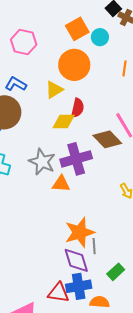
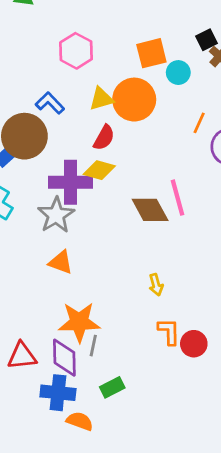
yellow triangle: (54, 90) -> (101, 99), moved
red semicircle: (78, 108) -> (104, 138), moved
purple cross: (76, 159) -> (70, 182), moved
orange triangle: (61, 184) -> (61, 262), moved
red triangle: (58, 293) -> (22, 356), moved, turned -30

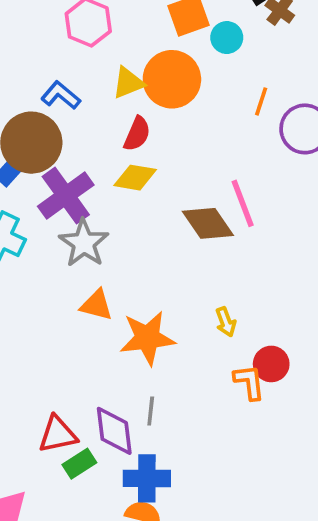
purple cross: (70, 182) -> (66, 196), moved, turned -30
orange star: (79, 322) -> (147, 338), moved
red circle: (194, 344) -> (271, 364), moved
green rectangle: (112, 387) -> (79, 464), moved
blue cross: (58, 393) -> (147, 478), moved

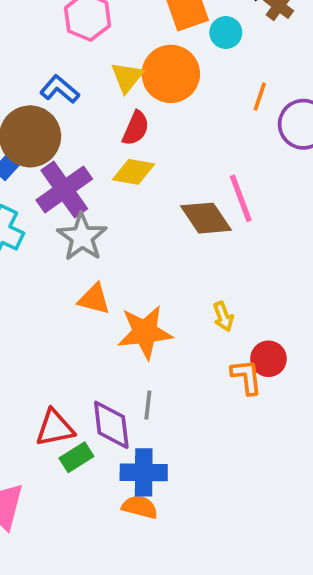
yellow triangle: (128, 83) -> (127, 77), turned -30

